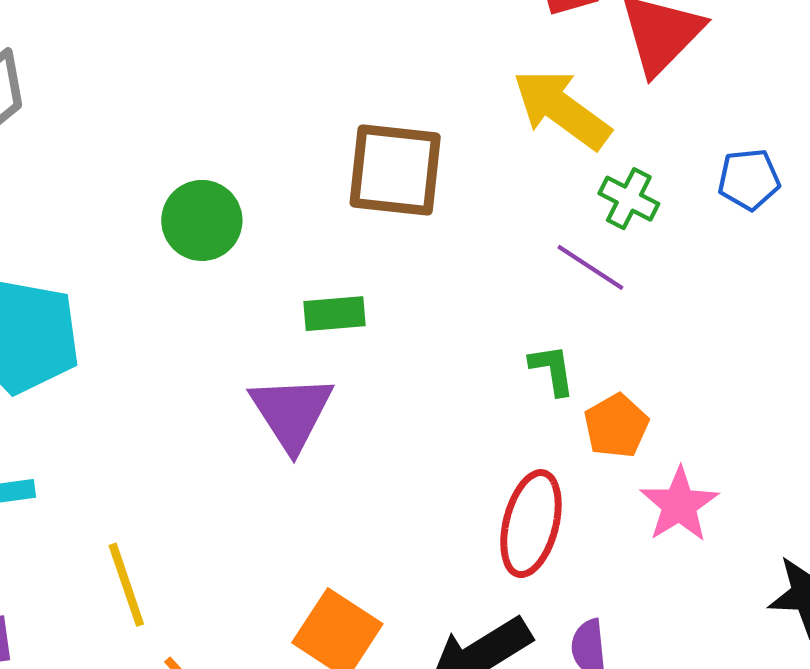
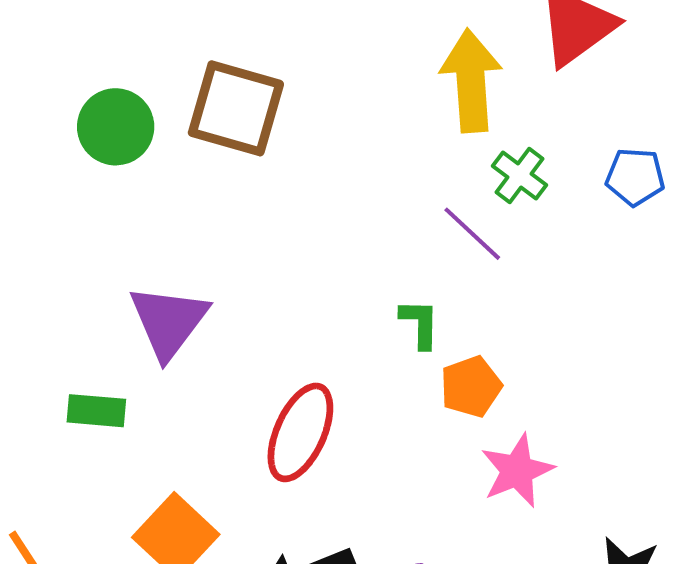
yellow arrow: (562, 109) -> (471, 81), turned 40
brown square: (395, 170) -> (236, 108), moved
green rectangle: (334, 314) -> (96, 411), moved
red ellipse: (531, 524) -> (300, 432), moved

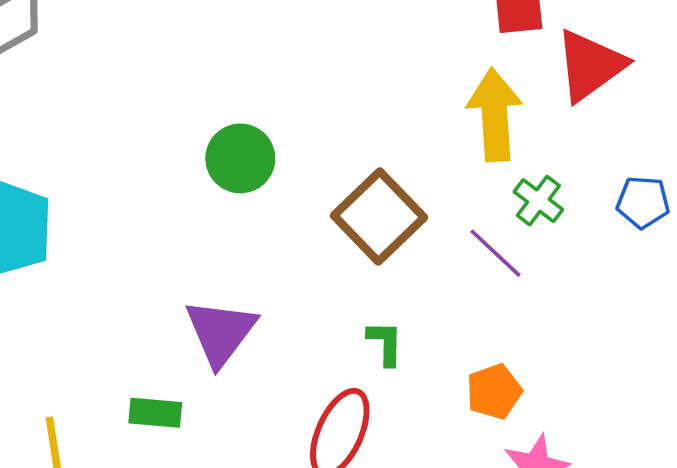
brown square: (236, 108) -> (379, 216), moved, turned 30
green circle: (116, 127) -> (240, 158), moved
green L-shape: (420, 324) -> (385, 343), moved

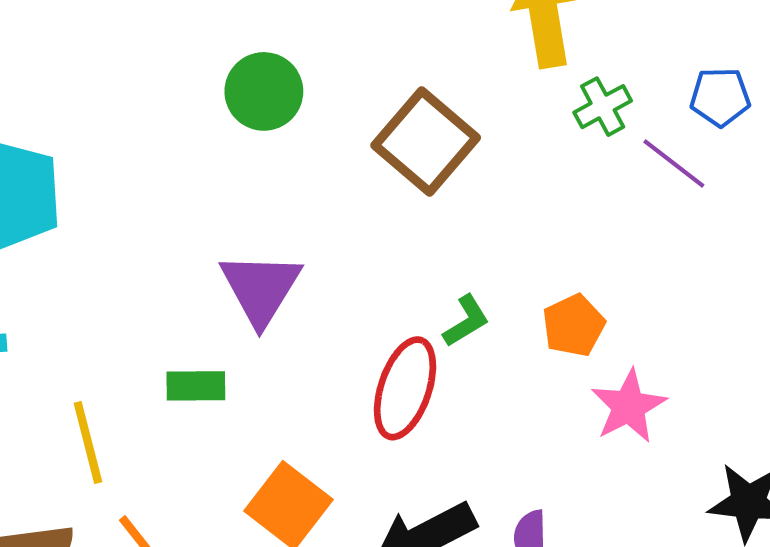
green cross: (538, 201) -> (603, 107), turned 30
purple line: (496, 253) -> (674, 163), moved
green L-shape: (385, 343) -> (466, 321), moved, turned 63

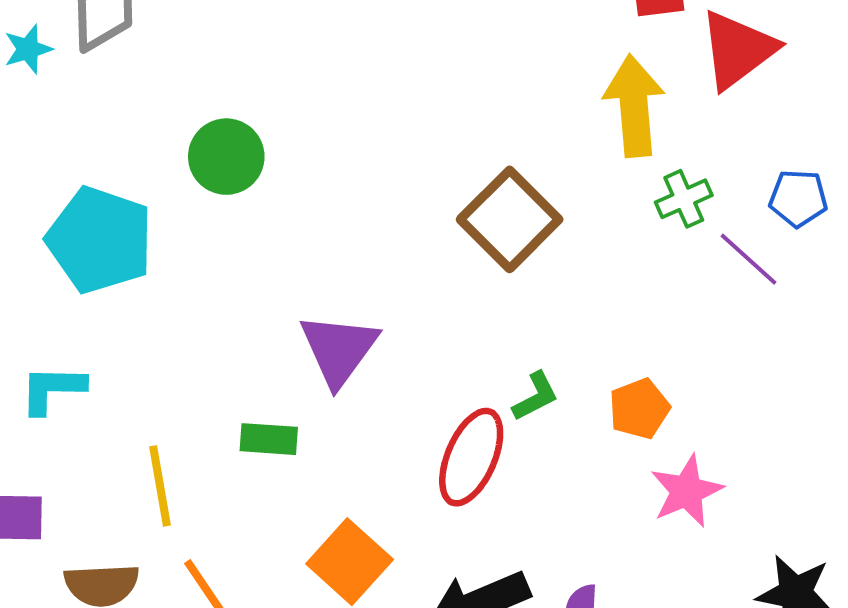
green circle: (264, 91) -> (226, 157), moved

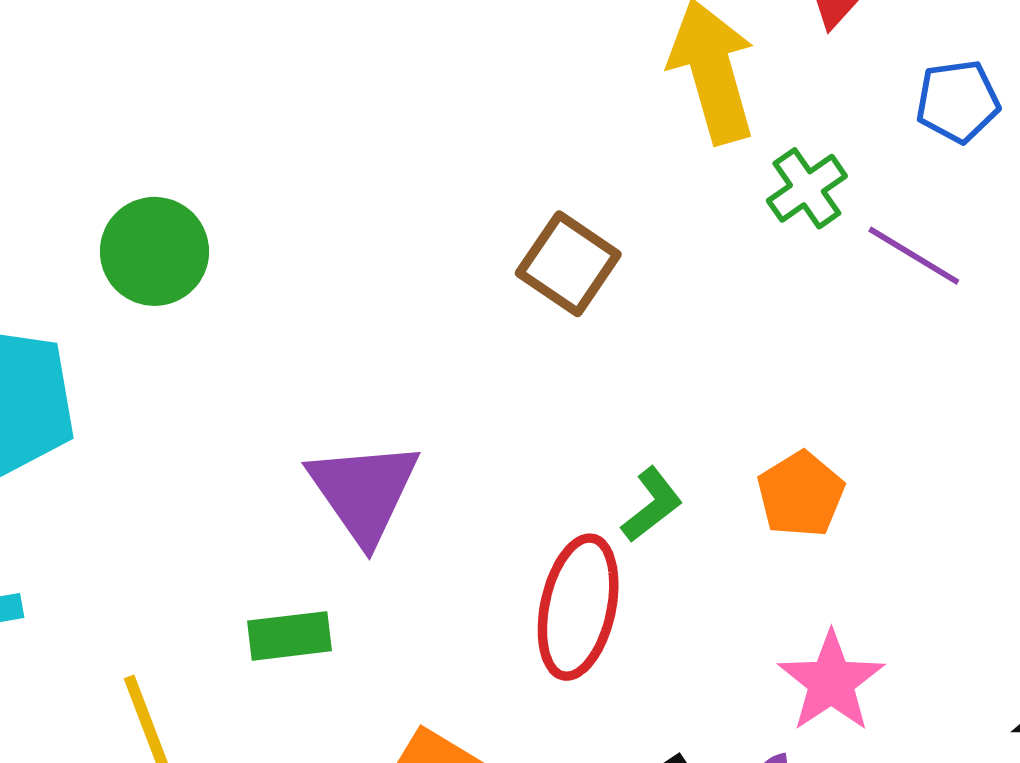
blue pentagon: (798, 198) -> (958, 101), moved
brown square: (510, 219) -> (568, 264), size x0.7
pink star: (687, 491) -> (831, 682), moved

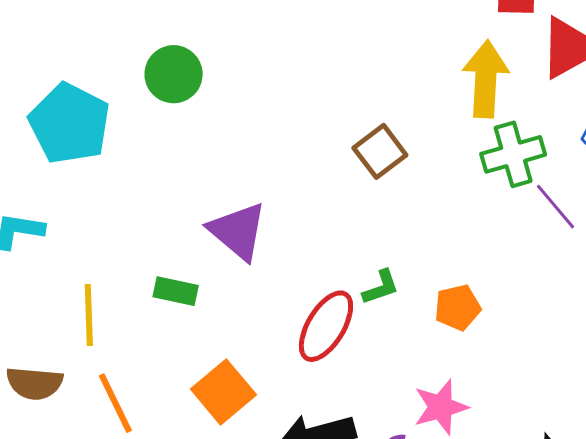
green cross: (807, 188) -> (513, 154), size x1.5
purple triangle: (364, 492) -> (238, 231), turned -34

